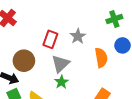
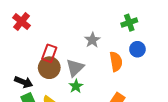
red rectangle: (50, 39) -> (49, 53), moved
brown circle: (24, 61) -> (49, 68), moved

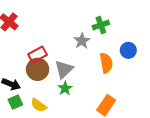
green cross: (129, 23) -> (101, 25), moved
red rectangle: (49, 53) -> (38, 55), turned 42

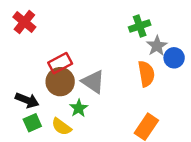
gray star: (82, 41) -> (157, 46), moved
gray triangle: (64, 69) -> (93, 82), turned -42
green star: (65, 88) -> (79, 108), moved

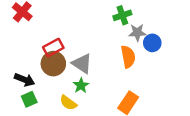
gray star: (157, 46) -> (137, 33), turned 30
green star: (79, 108) -> (81, 85), moved
yellow semicircle: (61, 127) -> (68, 103), moved

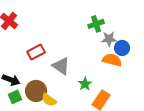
orange semicircle: (128, 57) -> (112, 60), moved, turned -66
brown circle: (53, 64) -> (36, 91), moved
green star: (81, 85) -> (85, 84), moved

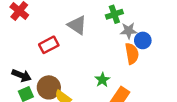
orange semicircle: (112, 60) -> (132, 54), turned 66
gray triangle: (61, 66) -> (77, 25), moved

